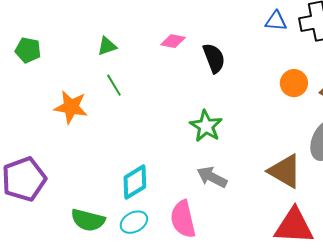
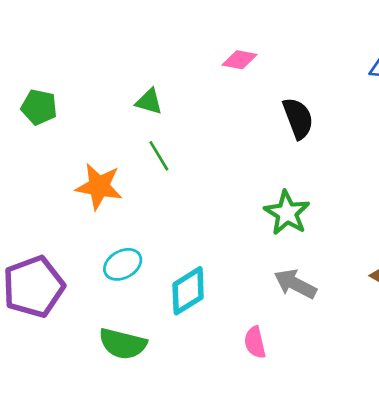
pink diamond: (173, 41) -> (240, 60), moved
green triangle: (107, 46) -> (149, 102), turned 35
pink semicircle: (183, 219) -> (255, 342), size x0.6
cyan ellipse: (134, 222) -> (123, 264), moved

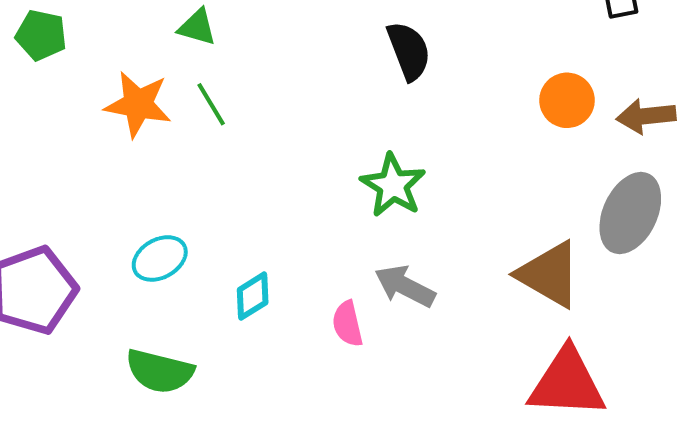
orange star: (99, 186) -> (138, 104), moved
cyan diamond: (188, 291) -> (253, 296), size x0.7
pink semicircle: (255, 342) -> (348, 324), moved

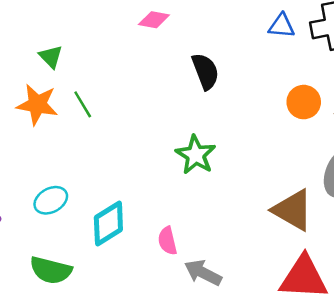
green triangle: (197, 27) -> (51, 57), moved, turned 30
gray arrow: (405, 286) -> (203, 273), moved
cyan diamond: (253, 296) -> (108, 224), size x1.5

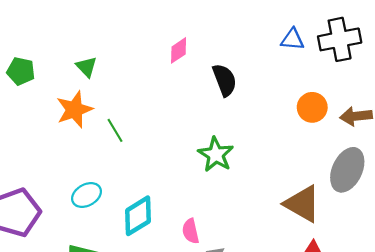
pink diamond: (154, 20) -> (179, 50), moved, turned -44
orange star: (37, 104) -> (74, 110), turned -30
green line: (83, 104) -> (115, 130), moved

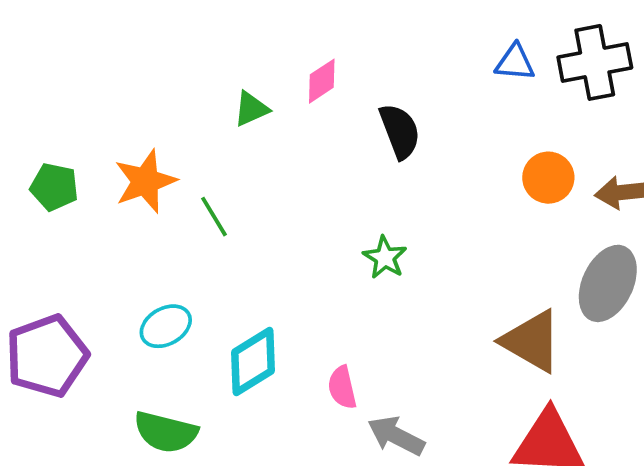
green triangle: (87, 67) -> (251, 109), moved, turned 50
green pentagon: (21, 71) -> (54, 187), moved
green star: (216, 154) -> (385, 257), size x0.7

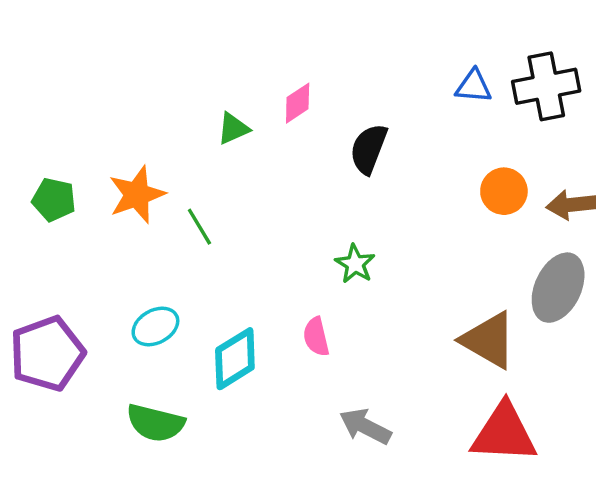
black semicircle: (400, 131) -> (369, 149), turned -138
pink semicircle: (342, 387) -> (316, 337), moved

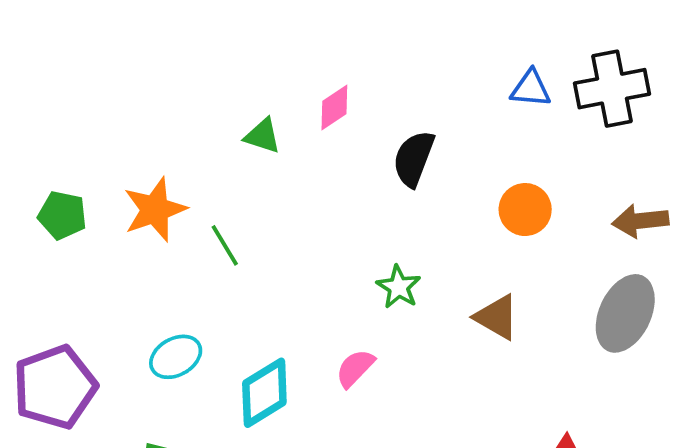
green triangle: (233, 129) -> (263, 136), turned 42
orange circle: (504, 191) -> (525, 210), moved
pink semicircle: (316, 337) -> (355, 368), turned 57
brown triangle: (489, 340) -> (497, 317), moved, size x0.7

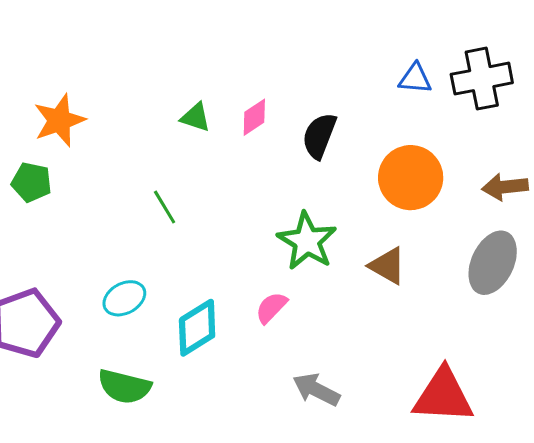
pink diamond: (334, 108) -> (254, 117), moved
orange star: (155, 210) -> (59, 120), moved
orange circle: (525, 210) -> (411, 178), size x1.5
green star: (399, 287) -> (307, 241), size x1.6

